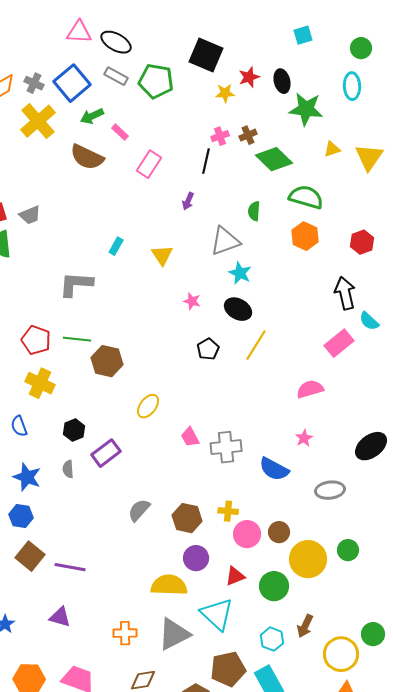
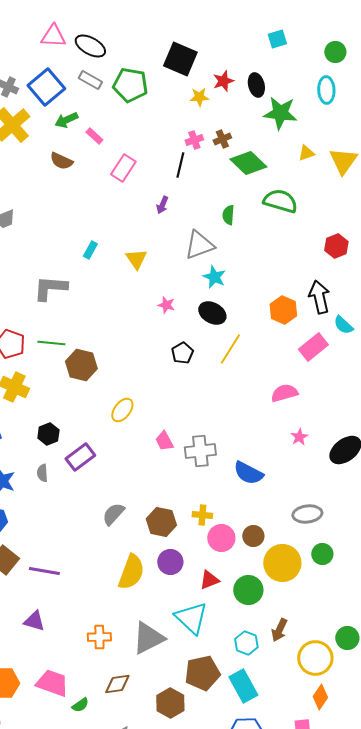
brown semicircle: (87, 157) -> (61, 161), size x0.7
orange hexagon: (305, 236) -> (283, 310), moved
pink star: (304, 438) -> (299, 437), moved
gray ellipse: (330, 490) -> (307, 514), moved
yellow semicircle: (169, 585) -> (131, 572), moved, turned 108

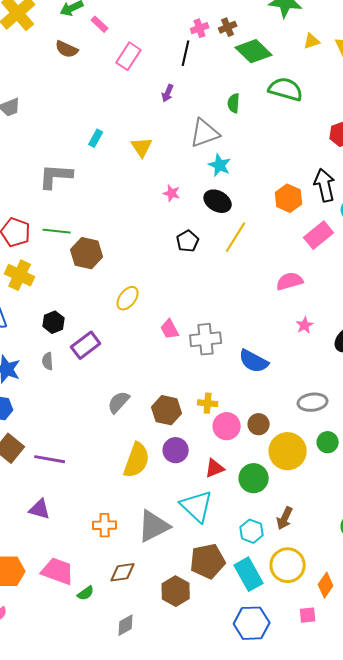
yellow circle: (315, 658) -> (288, 565), moved

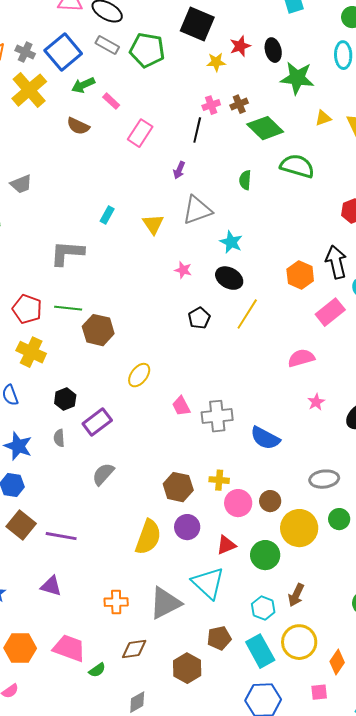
gray triangle: (205, 133) -> (197, 210), moved
gray semicircle: (119, 402) -> (103, 474), moved
brown pentagon: (208, 561) -> (219, 638), size x0.7

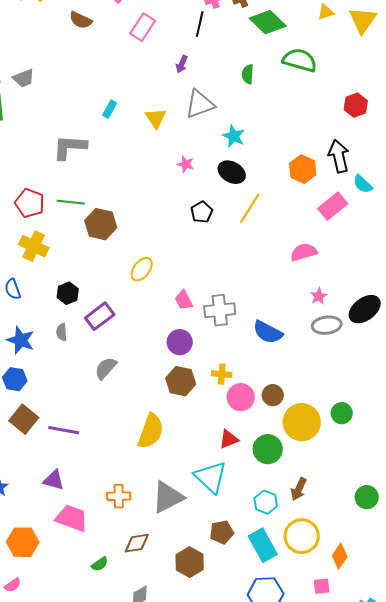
gray ellipse: (324, 479) -> (327, 325), moved
purple circle: (187, 527) -> (180, 342), moved
pink trapezoid: (69, 648) -> (72, 518), moved

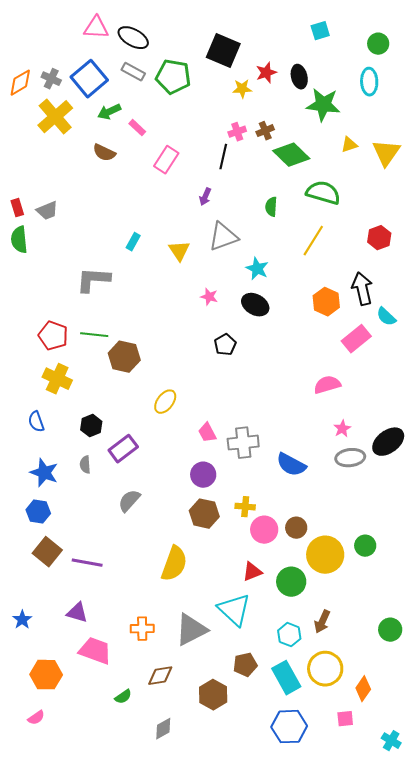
yellow line: (250, 208) -> (313, 241), moved

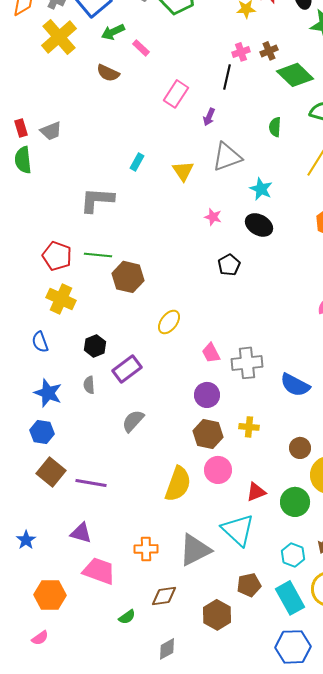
pink rectangle: (166, 160) -> (176, 94), moved
pink circle: (264, 530) -> (218, 470), moved

